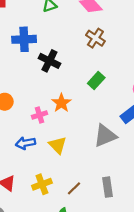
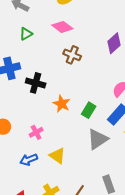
green rectangle: (96, 81) -> (89, 110), moved
orange star: (61, 103) -> (62, 104), moved

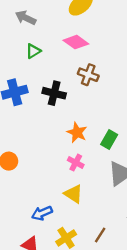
black cross: (36, 83) -> (54, 93), moved
pink cross: (36, 132) -> (76, 163), moved, turned -32
blue arrow: (29, 160) -> (42, 213), moved

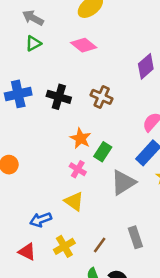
green triangle: (33, 51) -> (33, 43), moved
brown cross: (88, 75) -> (102, 97), moved
green rectangle: (109, 139) -> (103, 152), moved

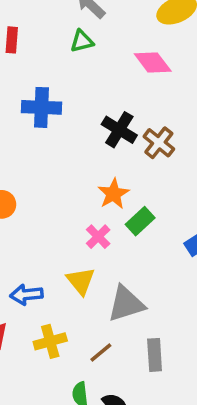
black cross: (59, 97) -> (119, 130), moved
gray triangle: (123, 182) -> (126, 304), moved

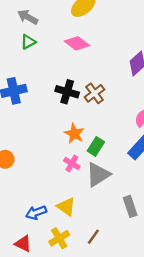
brown cross: (159, 143) -> (95, 93), turned 30
yellow triangle: (81, 281) -> (66, 207), moved
gray triangle: (126, 304) -> (98, 175), moved
gray rectangle: (155, 355) -> (130, 206), moved

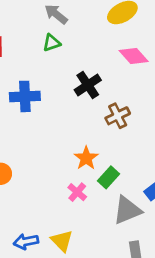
pink diamond: (77, 43) -> (134, 56), moved
black cross: (67, 92) -> (88, 85), moved, turned 30
gray triangle: (98, 175) -> (127, 210), moved

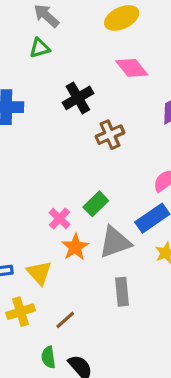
orange star: (86, 158) -> (75, 247), moved

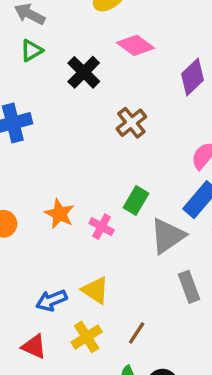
black cross: (78, 98) -> (84, 72), moved
orange star: (75, 247) -> (60, 214), moved

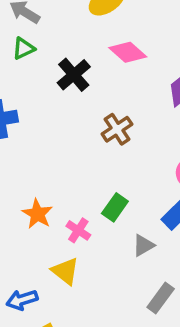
gray triangle: (167, 236) -> (143, 245), size x0.6
gray rectangle: (189, 287) -> (161, 298), turned 52
yellow triangle: (95, 290) -> (65, 271), moved

